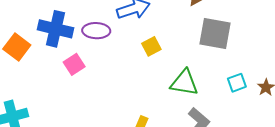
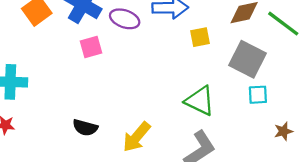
yellow square: (151, 46) -> (200, 37), moved
cyan square: (237, 83) -> (258, 95), moved

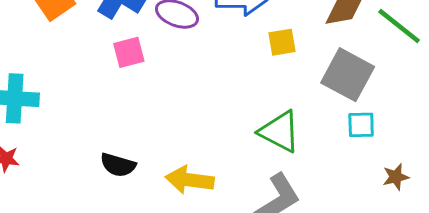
yellow arrow: (137, 137) -> (190, 180), turned 56

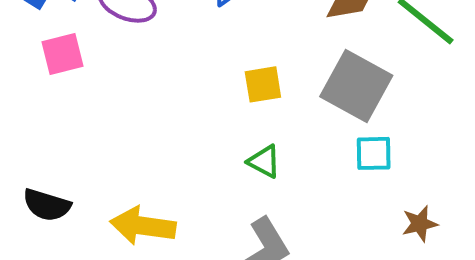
yellow square: (282, 42) -> (263, 84), moved
green triangle: (280, 131) -> (264, 162), size x0.6

